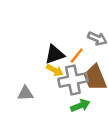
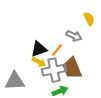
gray triangle: (25, 93) -> (15, 81), size x1.5

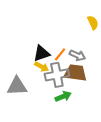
gray arrow: (74, 36) -> (77, 55), moved
brown trapezoid: (72, 68) -> (75, 73), turned 120

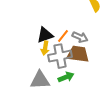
yellow arrow: (42, 67) -> (45, 48), turned 72
gray triangle: (17, 86) -> (40, 80), moved

